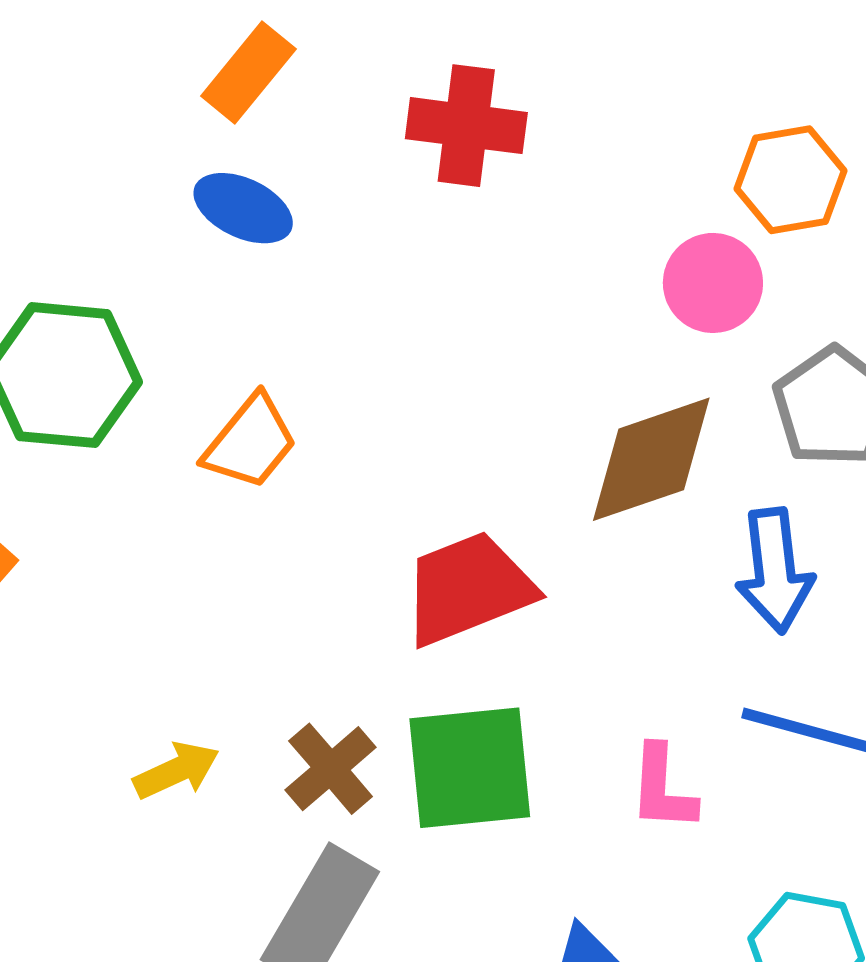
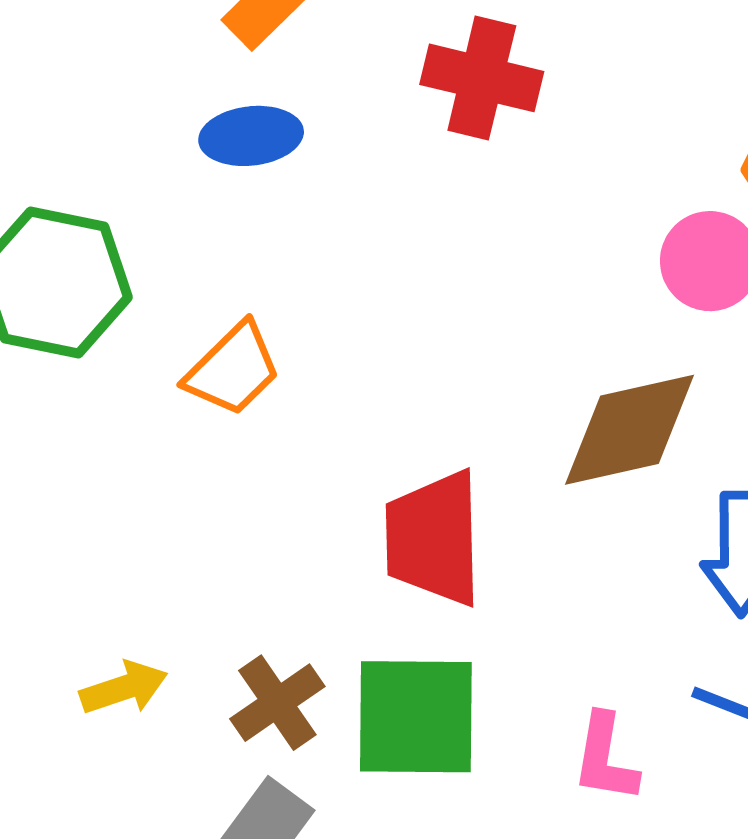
blue ellipse: (243, 208) -> (251, 136), turned -38
red trapezoid: (468, 588) -> (434, 538), turned -76

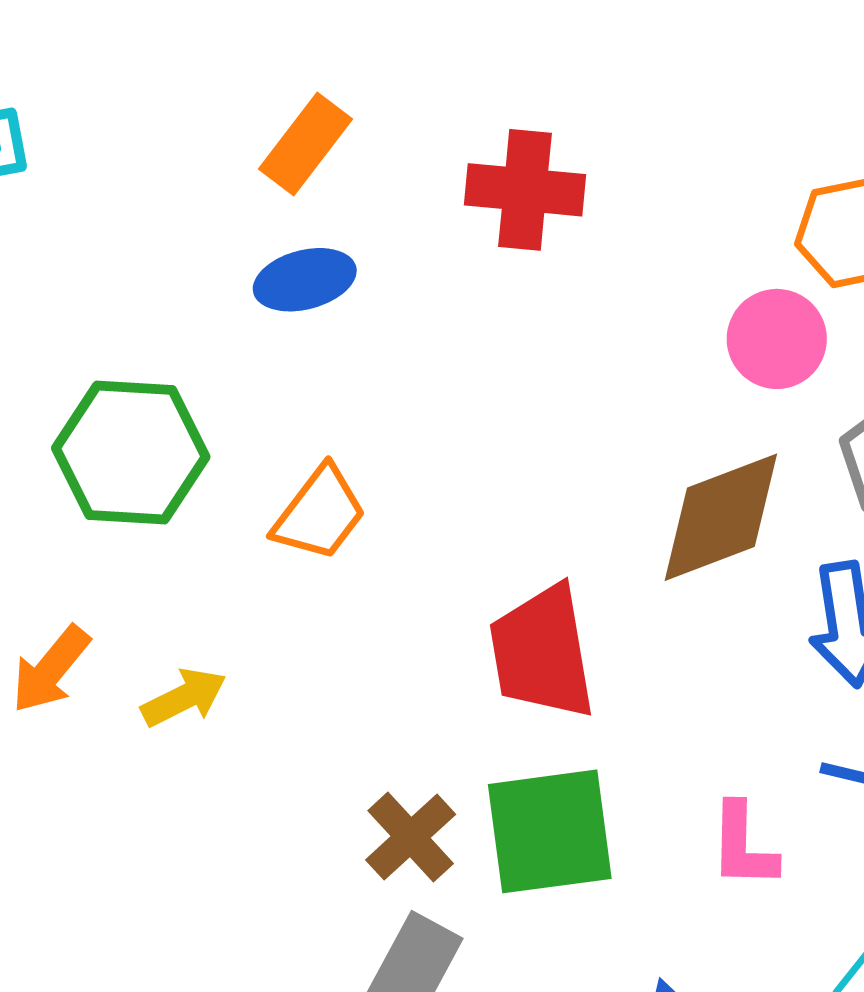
yellow arrow: (124, 688) -> (184, 698), moved

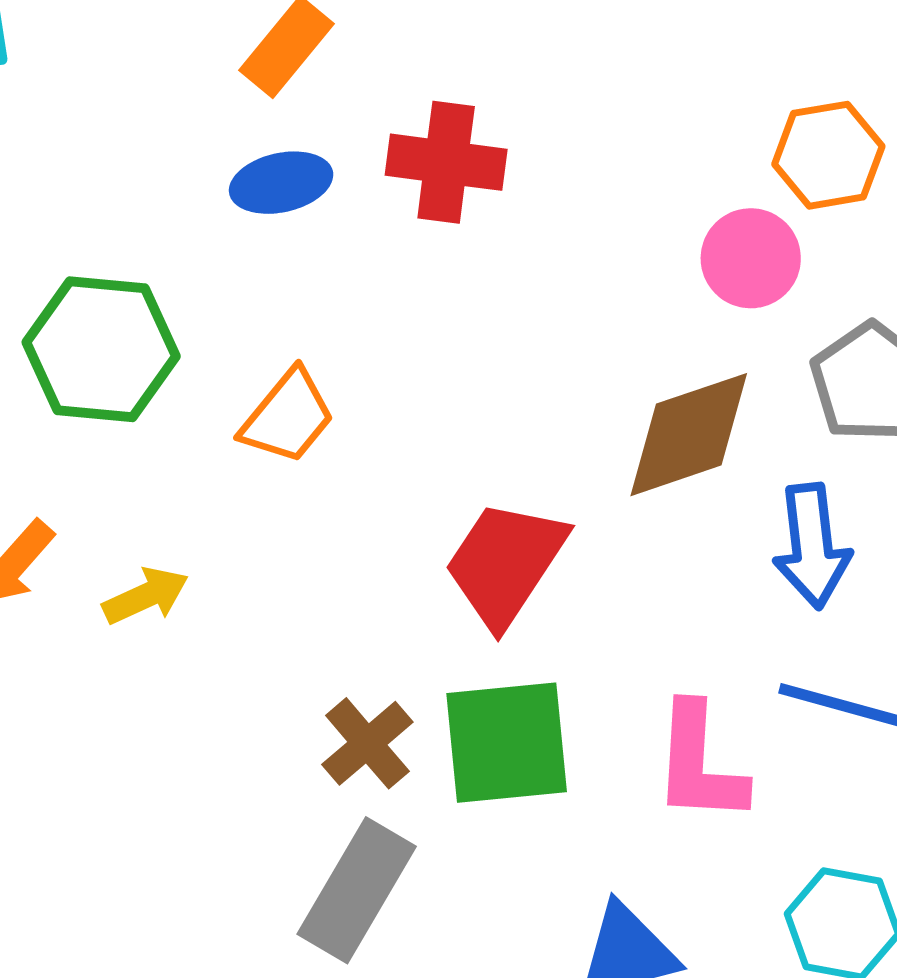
red cross: (525, 190) -> (446, 162), moved
red trapezoid: (542, 652) -> (505, 563), turned 41
pink L-shape: (743, 846) -> (699, 764), size x1.4

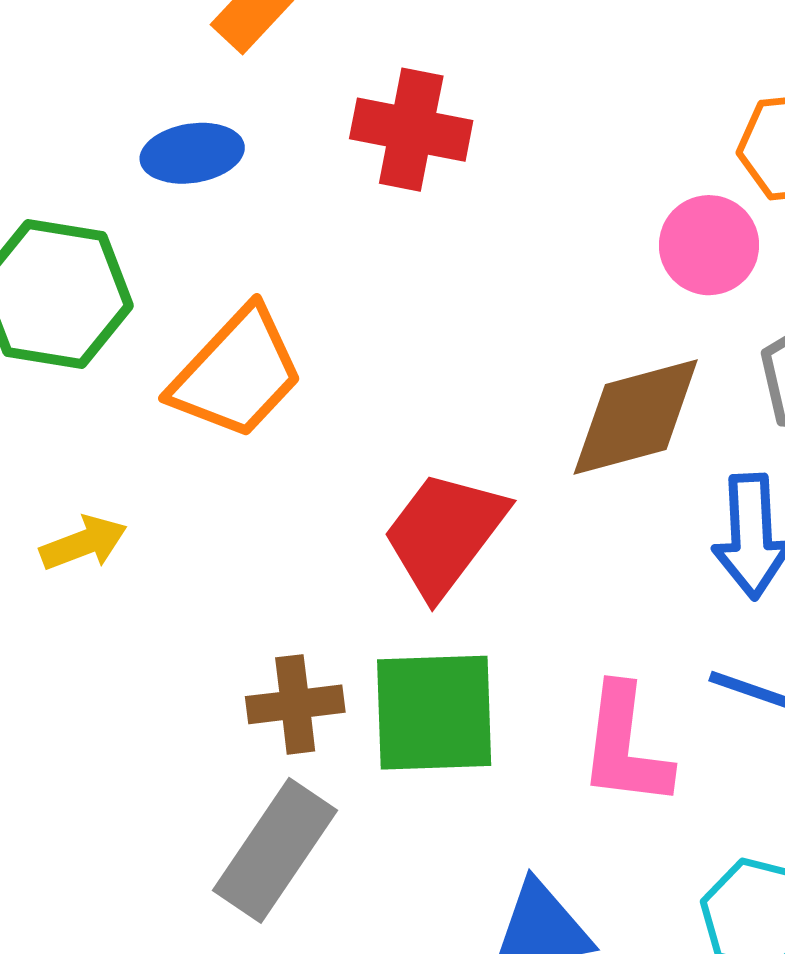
blue ellipse: (281, 183) -> (192, 153), moved
orange trapezoid: (288, 417) -> (237, 373), size x1.4
brown cross: (367, 743) -> (295, 704), turned 30

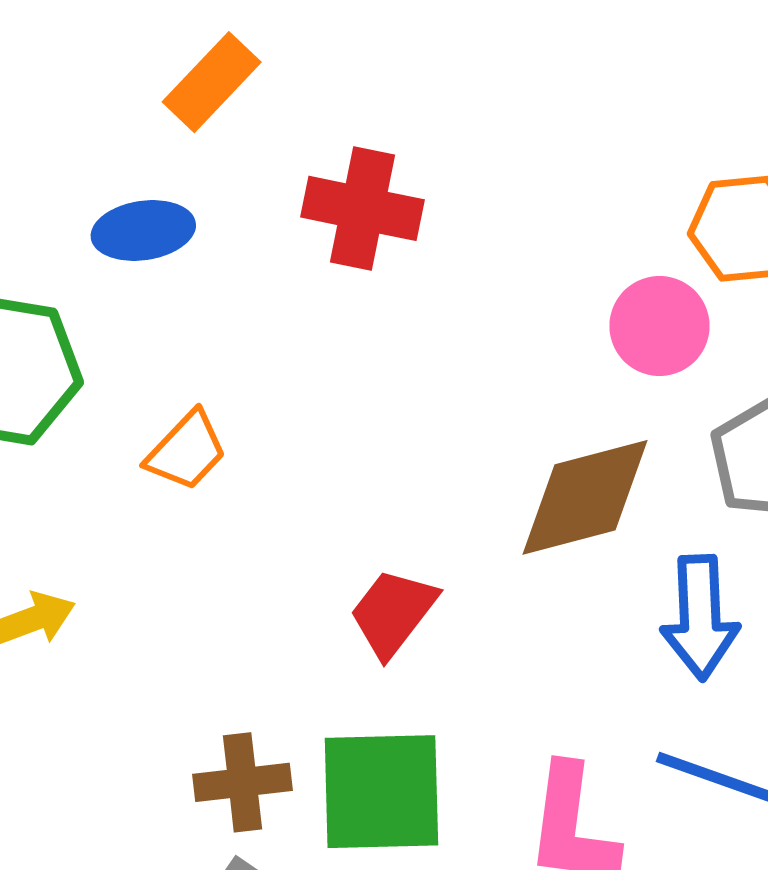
orange trapezoid: (237, 373) -> (186, 451), size x0.6
red trapezoid: (445, 534) -> (393, 613), size x0.7

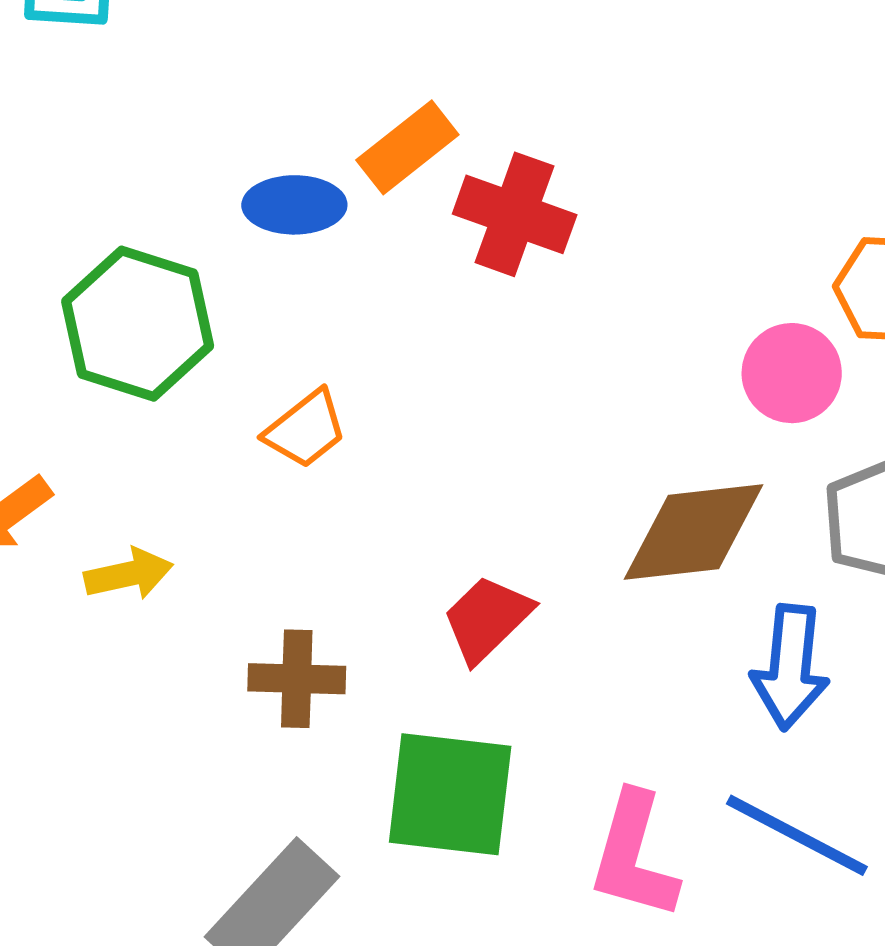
orange rectangle: (212, 82) -> (407, 147), moved
brown cross: (243, 782) -> (297, 679), moved

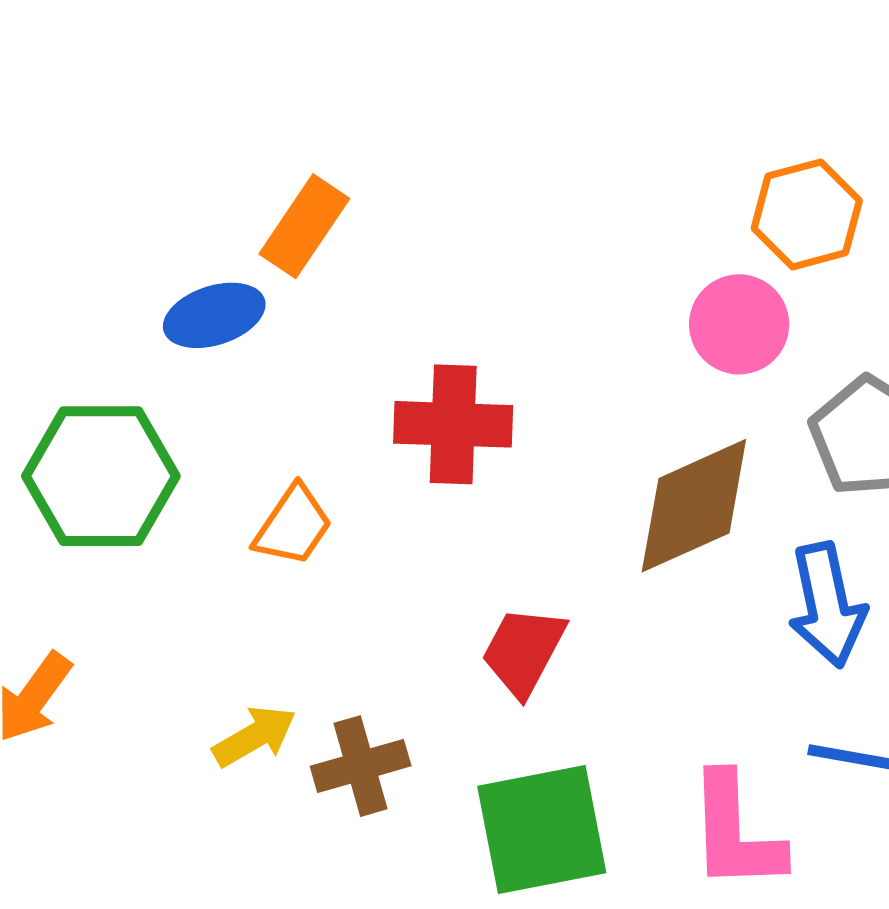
red cross: (515, 214) -> (453, 424), moved
yellow arrow: (129, 574) -> (255, 736), moved

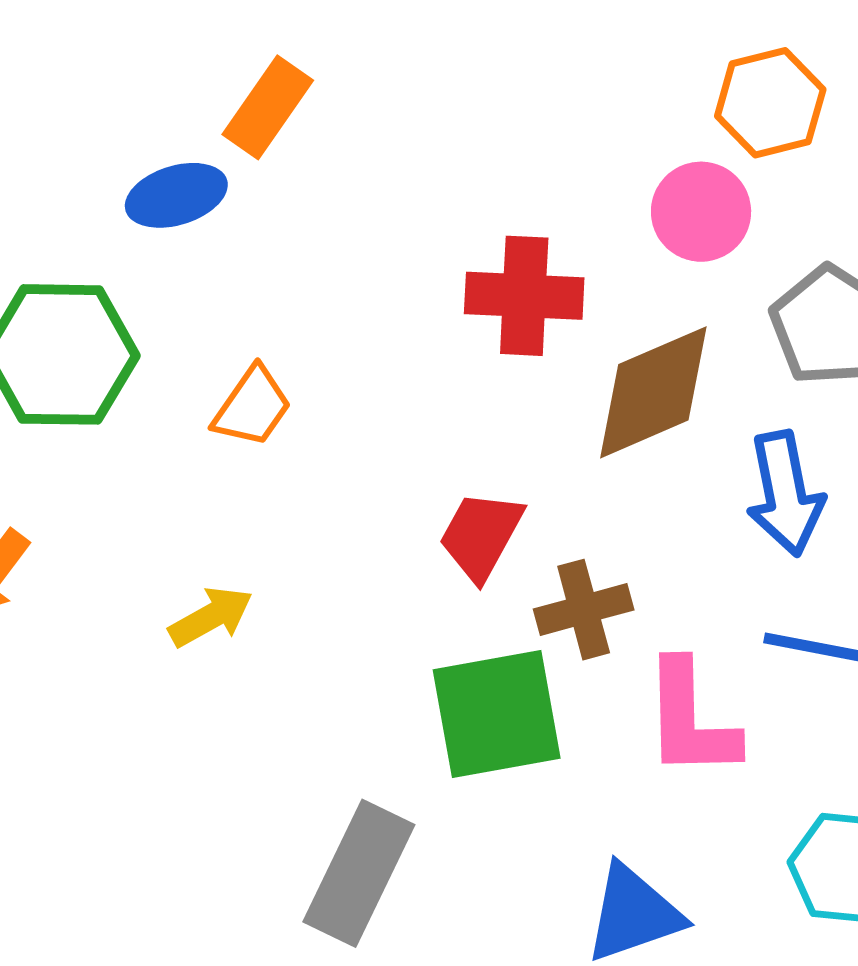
red cross: (453, 424) -> (524, 296), moved
brown cross: (361, 766) -> (584, 610), moved

